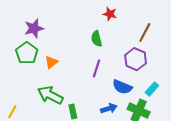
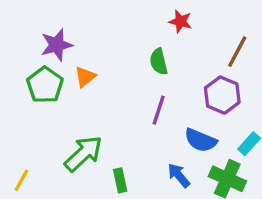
orange triangle: (51, 62) -> (85, 77), moved
green arrow: (50, 95) -> (83, 154), turned 110
blue arrow: (109, 108) -> (179, 175), turned -112

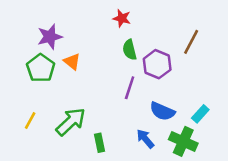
red star: (180, 21) -> (122, 18), moved
orange triangle: (85, 77) -> (72, 62), turned -42
purple hexagon: (222, 95) -> (157, 64), moved
yellow line: (21, 180) -> (30, 120), moved

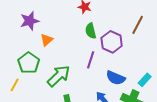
orange triangle: (72, 62) -> (47, 40), turned 40
green pentagon: (41, 68) -> (29, 63), moved
green arrow: (71, 122) -> (59, 76), moved

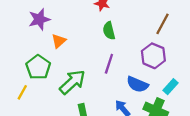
purple hexagon: (112, 42) -> (153, 56), moved

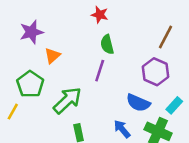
purple line: (109, 64) -> (100, 71), moved

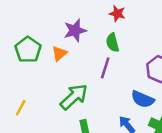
red star: (100, 15) -> (117, 14), moved
purple star: (31, 32) -> (75, 30), moved
green pentagon: (30, 84) -> (28, 50), moved

